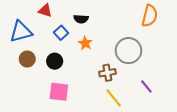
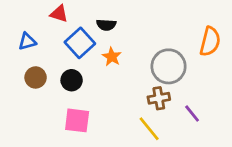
orange semicircle: (150, 16) -> (210, 41), moved
blue triangle: (21, 32) -> (27, 41), size x0.6
blue square: (61, 33) -> (80, 43), size x1.5
brown cross: (107, 73) -> (159, 98), moved

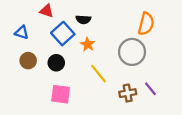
blue triangle: (27, 41) -> (22, 32), turned 32
orange semicircle: (210, 41) -> (146, 24), moved
brown cross: (159, 98) -> (128, 93), moved
yellow line: (149, 129) -> (98, 74), moved

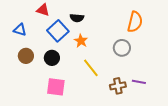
gray circle: (132, 52) -> (122, 48), size x0.7
purple line: (150, 89) -> (139, 82), turned -40

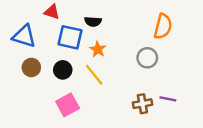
blue triangle: (20, 30) -> (24, 36), size x1.5
blue square: (58, 31) -> (70, 37), turned -35
yellow line: (91, 68) -> (94, 75), moved
pink square: (56, 87) -> (68, 105), turned -36

